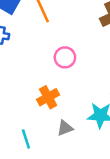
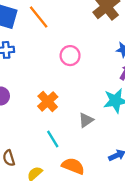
orange cross: (48, 97) -> (48, 102), moved

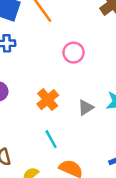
gray triangle: (86, 120) -> (86, 108), moved

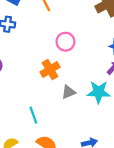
orange cross: (48, 100) -> (50, 70), moved

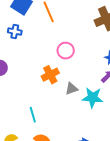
gray triangle: (69, 92) -> (72, 89), moved

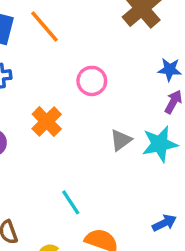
orange cross: (50, 75) -> (47, 121), moved

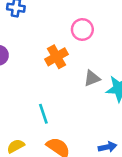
orange cross: (47, 121) -> (56, 57), moved

